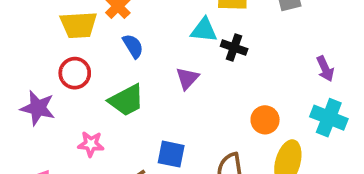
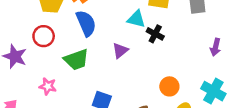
blue semicircle: (133, 46) -> (86, 23), size x1.5
purple arrow: (325, 69) -> (216, 47), moved, turned 30

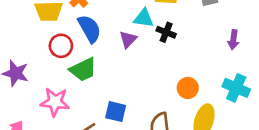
red circle: (44, 36) -> (61, 46), moved
purple triangle: (120, 51) -> (128, 39), moved
pink star: (48, 86) -> (55, 102), size x1.5

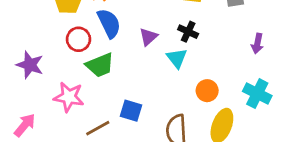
cyan triangle: (144, 18) -> (177, 58), moved, turned 40

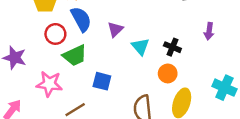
black cross: (188, 32) -> (172, 47), moved
cyan cross: (257, 94) -> (224, 88), moved
blue square: (131, 111) -> (102, 81), moved

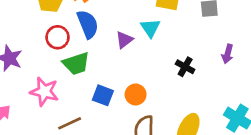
cyan triangle: (140, 47) -> (150, 28), moved
orange circle: (168, 73) -> (136, 94), moved

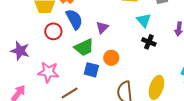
cyan triangle: (150, 28) -> (144, 20), moved
green trapezoid: (76, 63) -> (84, 47), moved
orange circle: (136, 94) -> (111, 58), moved

